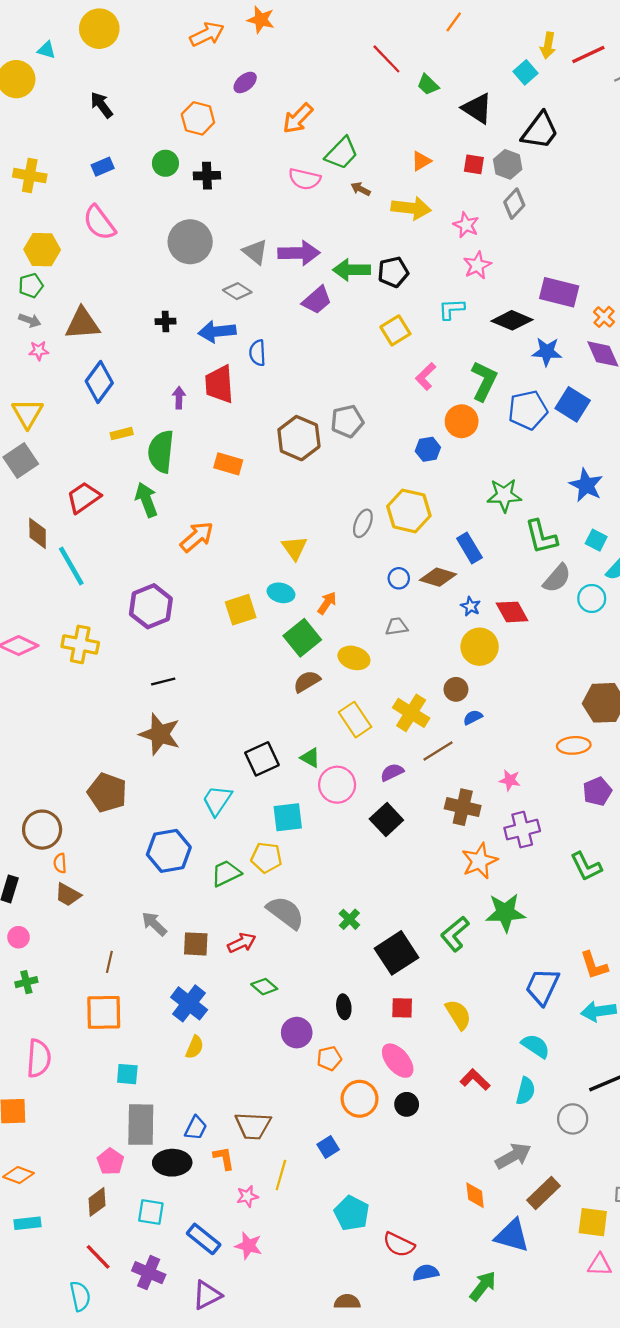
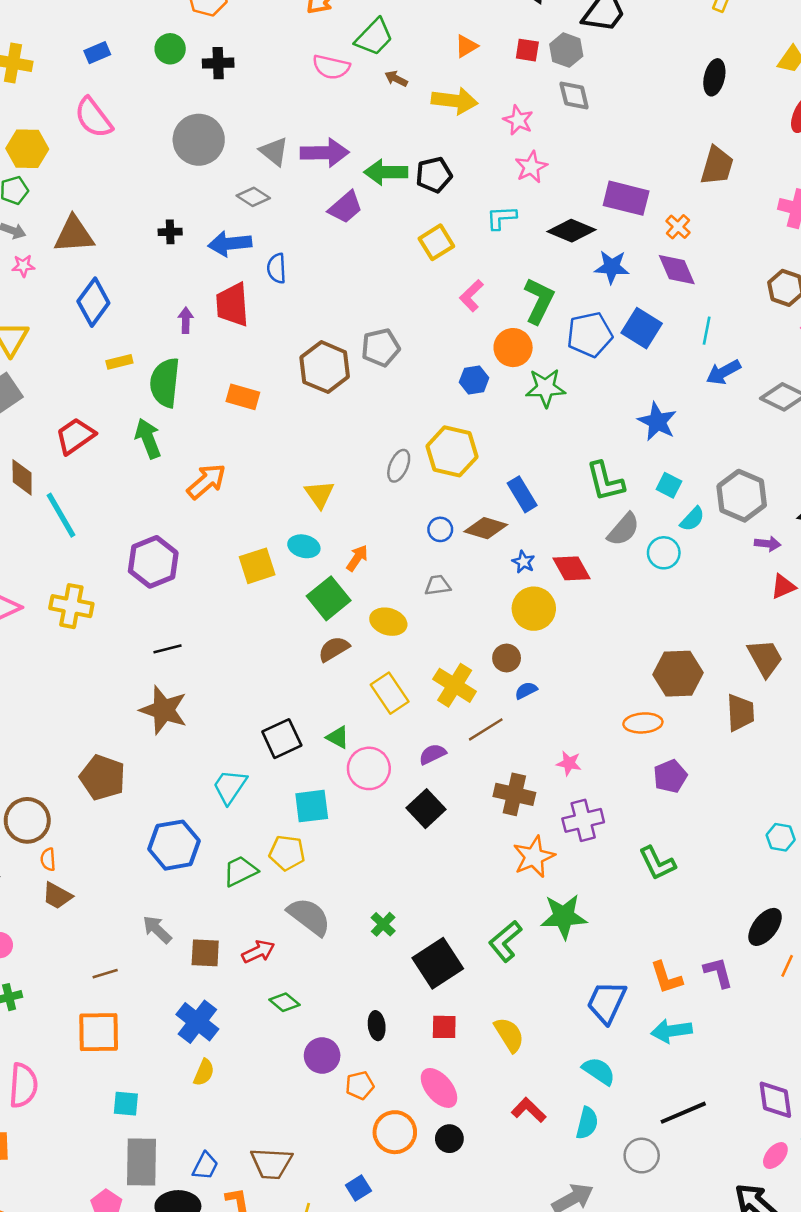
gray diamond: (514, 204) -> (574, 96), turned -56
green star: (504, 495) -> (546, 388), moved
brown line: (109, 962) -> (105, 974), turned 60

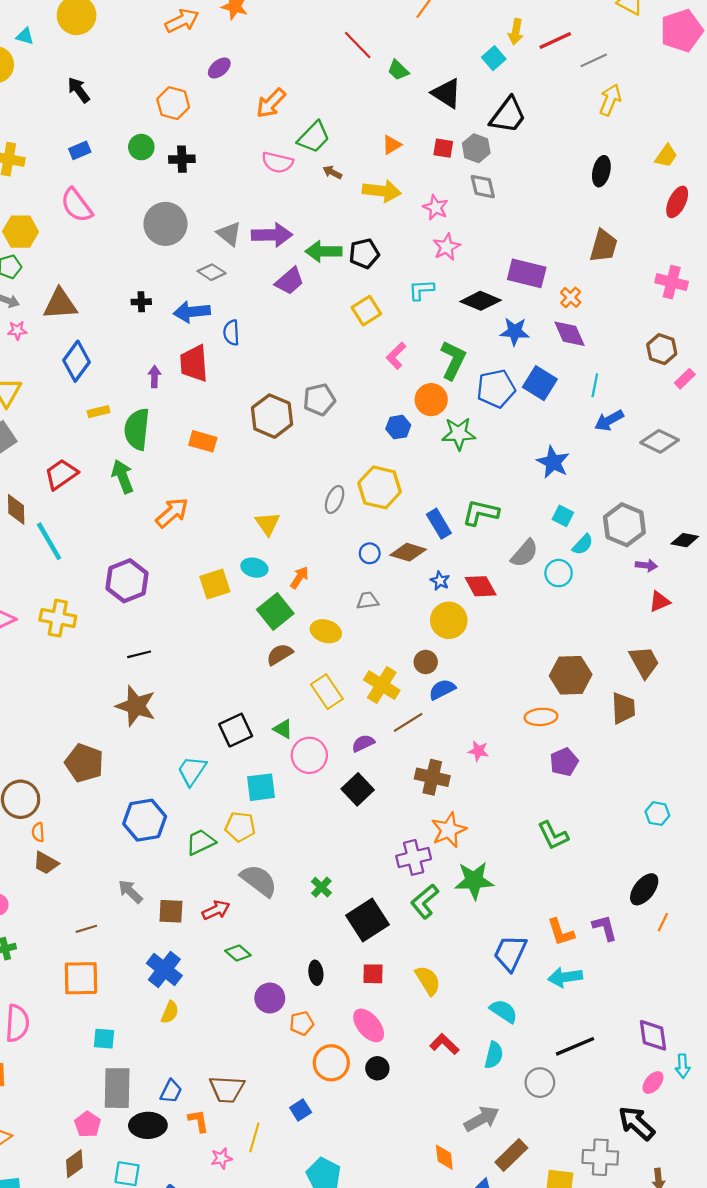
green L-shape: (605, 481) -> (481, 513), moved, turned 117
blue semicircle: (526, 690) -> (442, 689), size x1.4
purple cross: (583, 820) -> (414, 857), moved

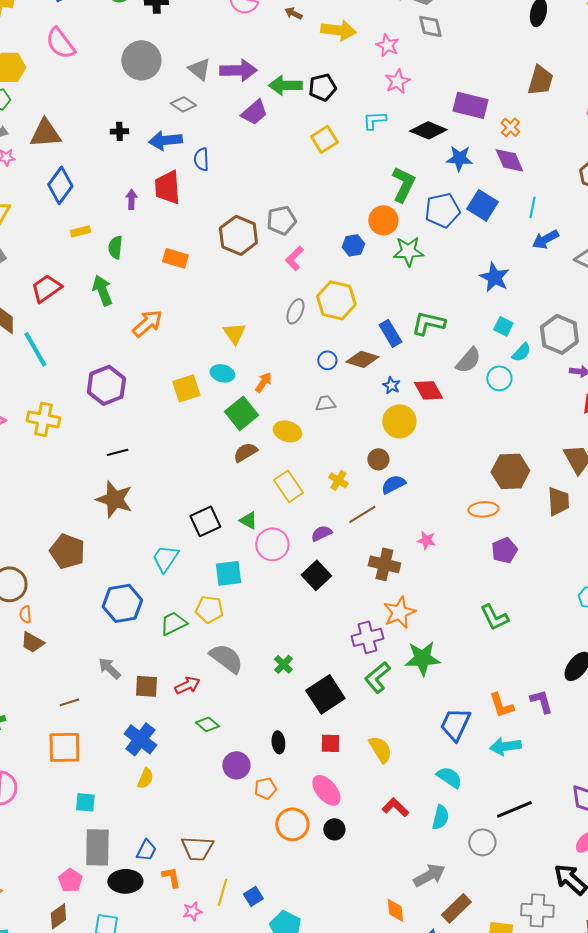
pink L-shape: (396, 356) -> (294, 258), moved
green semicircle: (137, 429) -> (115, 247), size x0.6
yellow cross: (382, 685) -> (338, 480), size x0.6
blue square: (301, 1110) -> (253, 896), moved

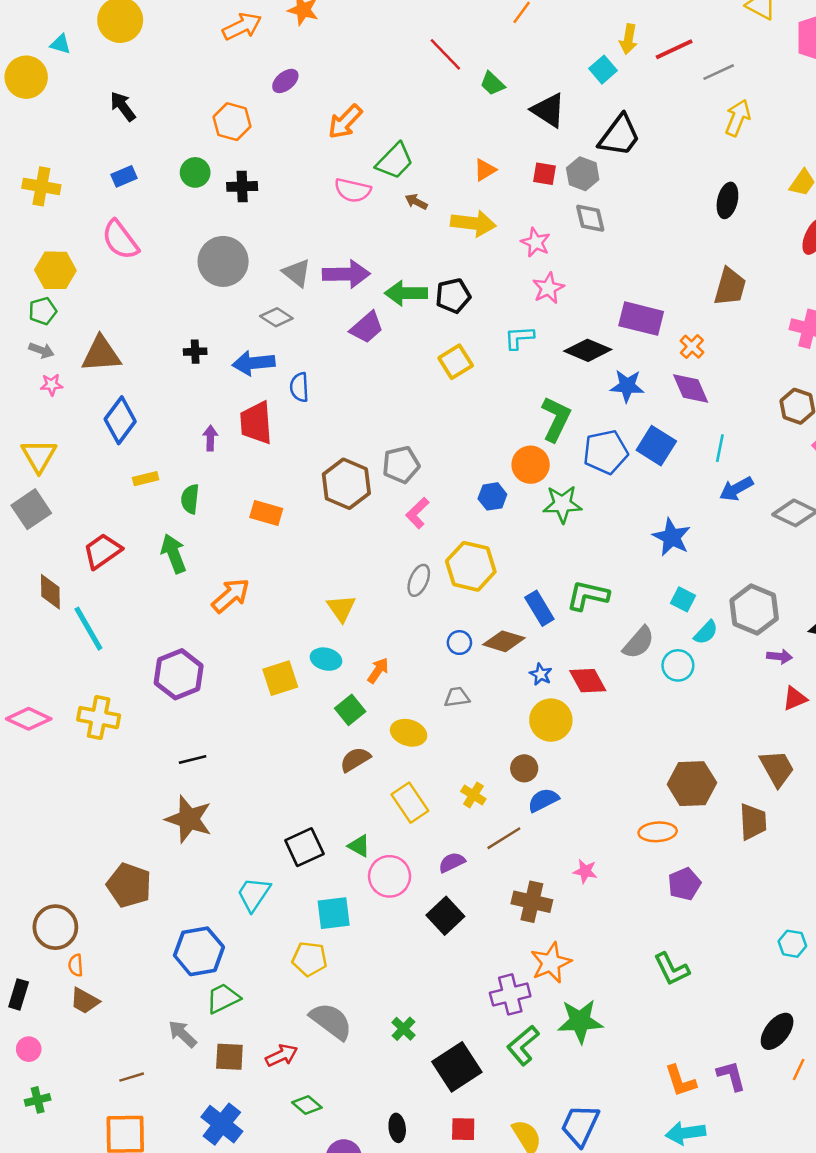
green square: (241, 413) -> (350, 710), size x0.7
green trapezoid: (173, 623) -> (223, 998), moved
blue trapezoid: (455, 724) -> (580, 1125), moved

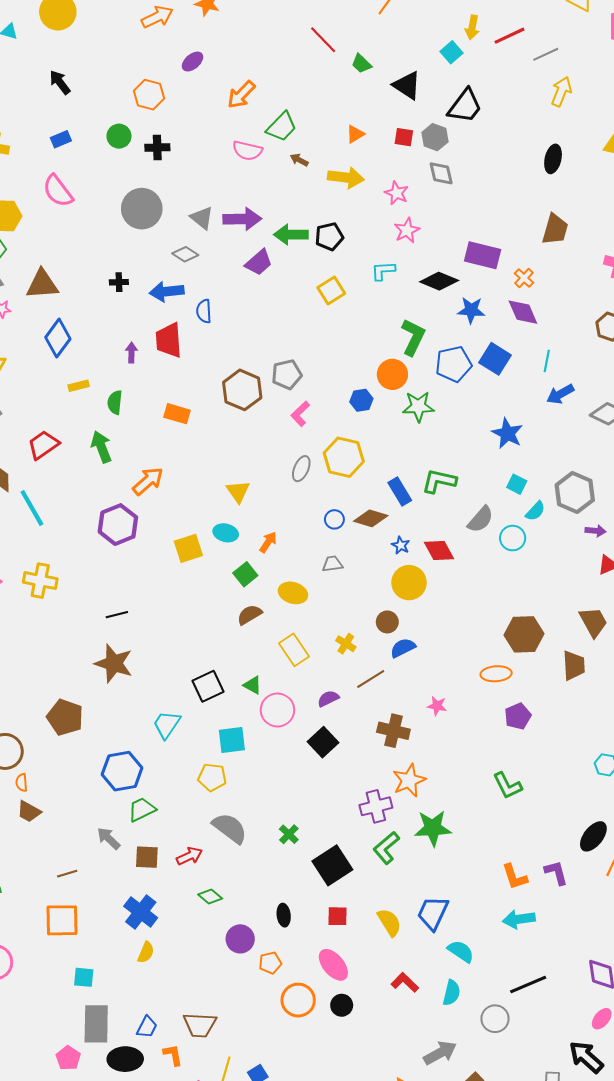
purple hexagon: (179, 674) -> (118, 525), moved

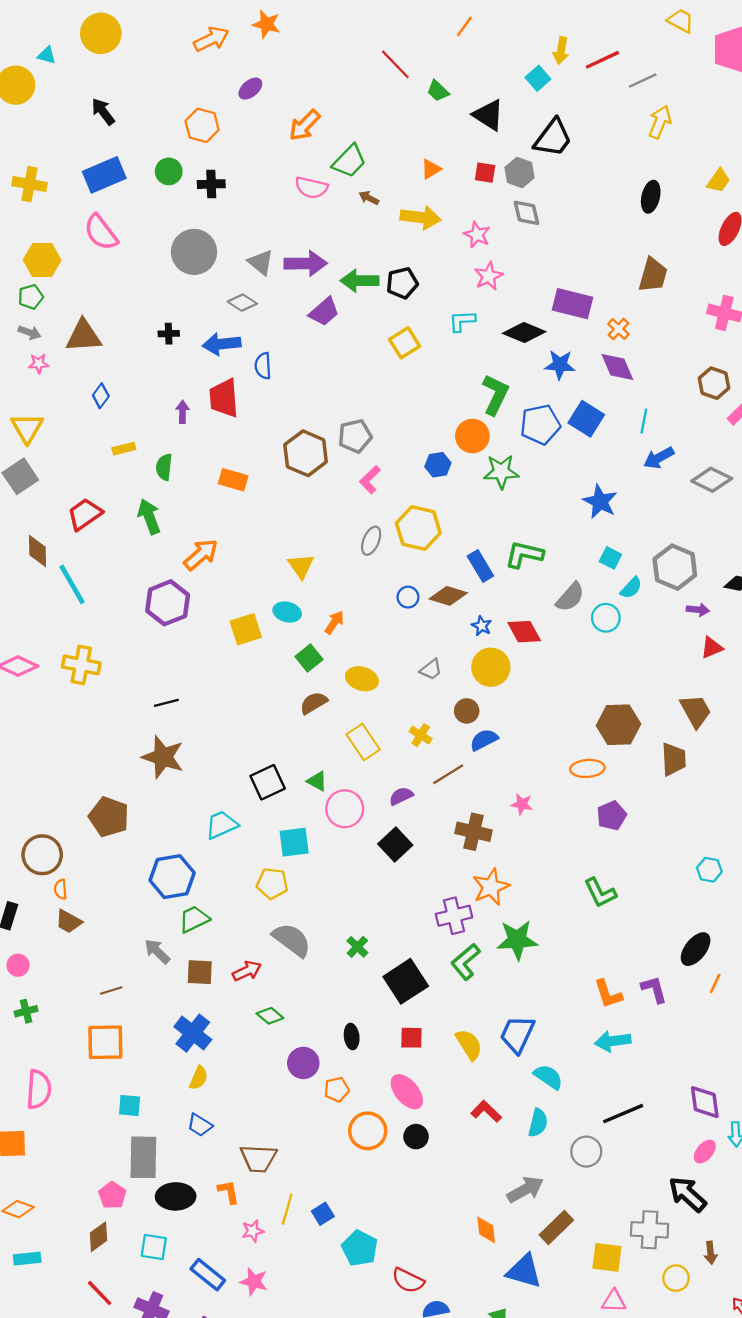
blue rectangle: (61, 139) -> (104, 175), size x1.8
blue diamond: (58, 338) -> (101, 396), size x0.6
gray trapezoid: (332, 564) -> (431, 670), moved, turned 150
cyan trapezoid: (167, 725) -> (222, 825), turned 32
blue trapezoid: (147, 1027) -> (200, 1125), moved, turned 95

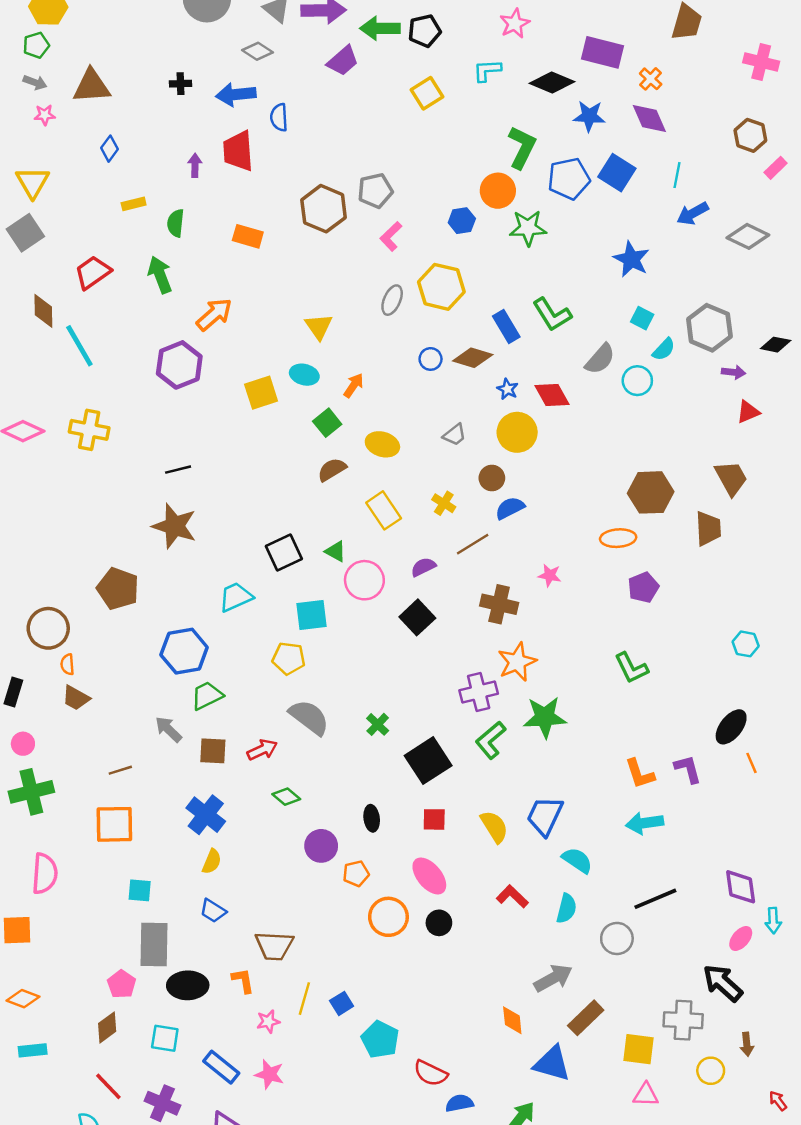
green L-shape: (524, 554) -> (552, 314), turned -135
orange line: (715, 984) -> (752, 763), turned -48
green cross: (26, 1011) -> (31, 792), size x1.8

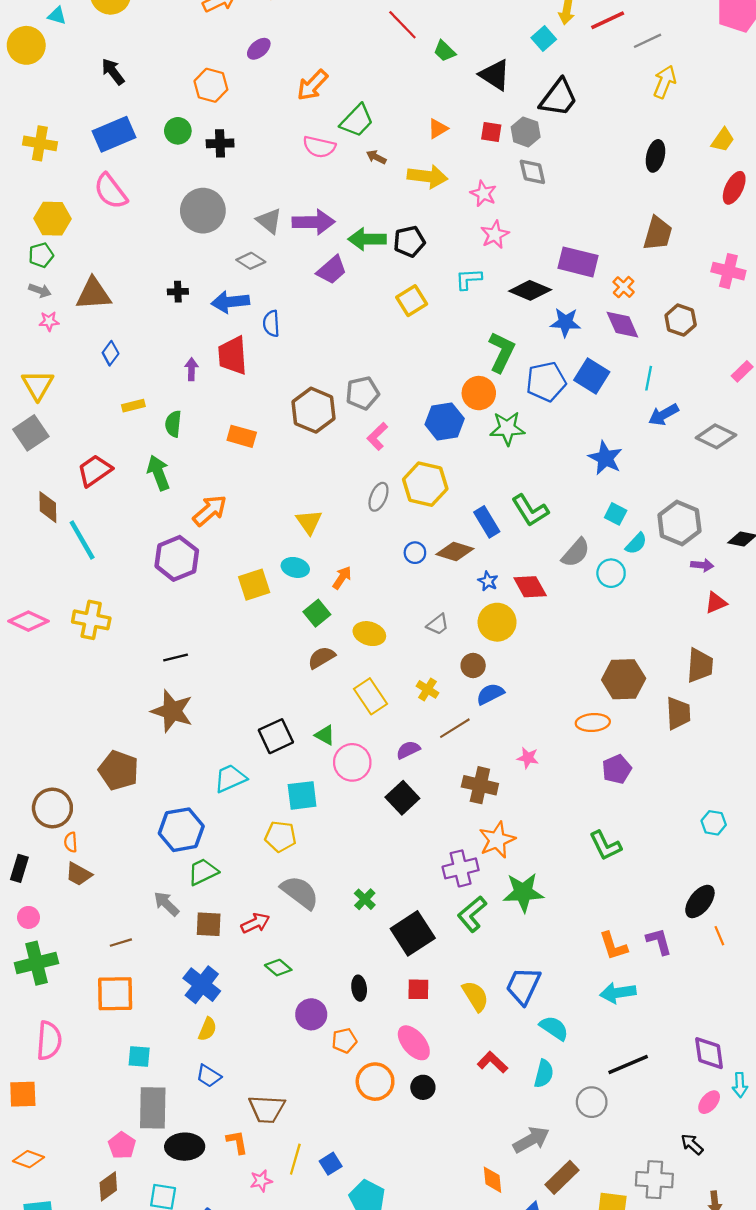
brown hexagon: (750, 135) -> (681, 320), moved
blue hexagon: (462, 221) -> (445, 422), size x1.5
brown trapezoid: (731, 478) -> (700, 665), turned 33
black arrow: (723, 983) -> (692, 1144), size x0.6

